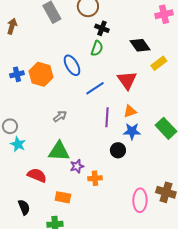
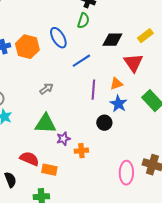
black diamond: (140, 45) -> (112, 40), moved, turned -55
red triangle: (127, 80) -> (133, 63), moved
blue star: (132, 131) -> (118, 104), turned 30
red semicircle: (37, 175) -> (29, 159), moved

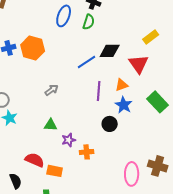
blue ellipse: (58, 38) -> (64, 16), moved, turned 50
black diamond: (112, 40) -> (110, 51), moved
green triangle: (45, 124) -> (51, 125), size x0.6

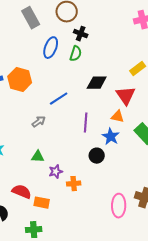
blue line: (87, 62) -> (59, 99), moved
orange triangle: (122, 85) -> (118, 117), moved, turned 32

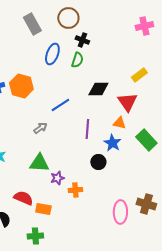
green triangle: (38, 157) -> (39, 163), size x1.5

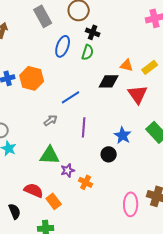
orange triangle: (119, 123) -> (127, 65), moved
purple line: (87, 129) -> (84, 127), moved
orange cross: (75, 190) -> (86, 182), turned 32
orange rectangle: (43, 209) -> (54, 201), turned 42

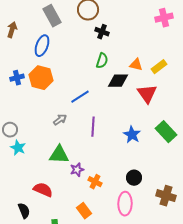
blue ellipse: (63, 46) -> (42, 46), moved
green semicircle: (88, 52) -> (102, 61), moved
black circle: (109, 154) -> (134, 178), moved
orange rectangle: (54, 201) -> (84, 211), moved
pink ellipse: (131, 204) -> (125, 204), moved

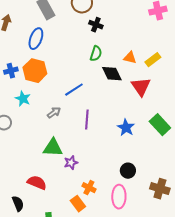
black diamond: (118, 81) -> (112, 74), turned 65
cyan star: (18, 148) -> (23, 99), moved
orange cross: (95, 182) -> (89, 188), moved

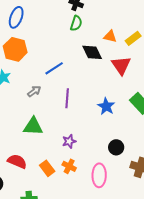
green semicircle: (96, 54) -> (76, 23), moved
purple star: (71, 163) -> (69, 141), moved
black circle: (128, 171) -> (116, 147), moved
orange rectangle: (78, 204) -> (47, 168), moved

